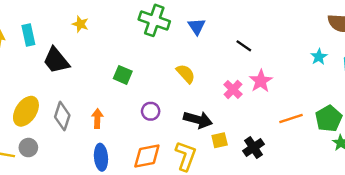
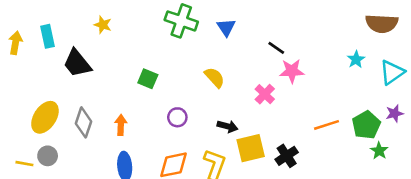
pink star: (261, 81) -> (292, 71), moved, turned 30
black arrow: (198, 120) -> (227, 126), size x0.7
yellow square: (220, 140) -> (251, 148), size x1.6

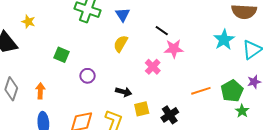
yellow star: (103, 25) -> (28, 22), moved
cyan star: (356, 59) -> (224, 40), size x1.5
yellow semicircle: (215, 77) -> (121, 44), moved, turned -108
purple circle: (177, 117) -> (87, 76), moved
yellow square: (251, 148) -> (142, 109), size x0.7

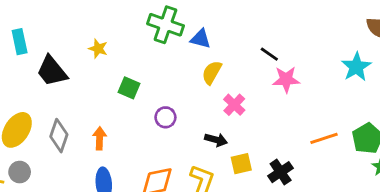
blue triangle: (123, 15) -> (201, 39), moved, turned -42
yellow star: (28, 22) -> (98, 49), moved
pink cross: (153, 67) -> (234, 105), moved

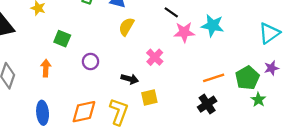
cyan star: (356, 67) -> (213, 26), moved, turned -30
pink cross: (234, 105) -> (155, 57), moved
orange arrow: (100, 138) -> (46, 68), moved
black cross: (281, 172) -> (207, 104), moved

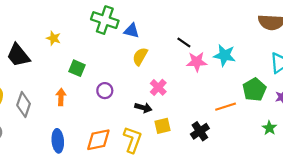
pink cross: (155, 57) -> (158, 87), moved
green pentagon: (247, 78) -> (254, 90), moved
black cross: (207, 104) -> (200, 131), moved

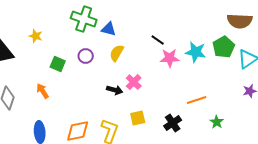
green pentagon: (254, 90) -> (224, 47), moved
purple circle: (105, 91) -> (86, 56), moved
orange arrow: (61, 97) -> (43, 91), turned -35
black arrow: (143, 108) -> (115, 90), moved
green star: (269, 128) -> (217, 122), moved

